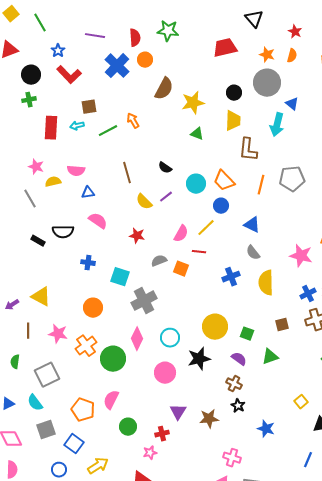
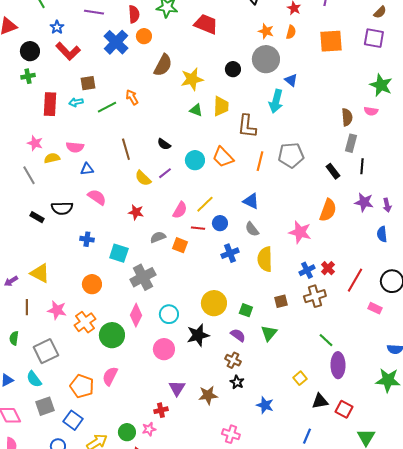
red trapezoid: (225, 48) -> (206, 24), moved, turned 35
yellow trapezoid: (233, 121) -> (221, 106), moved
blue circle: (221, 206) -> (220, 223), moved
green triangle: (270, 357) -> (269, 333), turned -30
green circle: (128, 427) -> (127, 432), moved

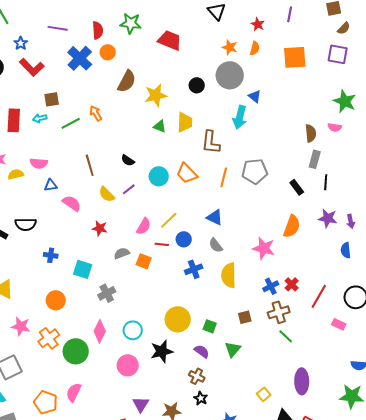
pink semicircle: (97, 197) -> (72, 203), moved
gray cross: (143, 277) -> (107, 293), size x0.7
green line: (326, 340) -> (286, 336), moved

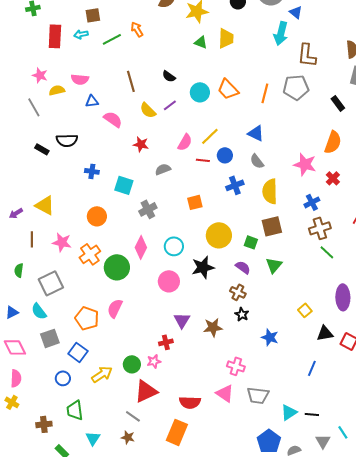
brown L-shape: (211, 142) -> (307, 55), moved
orange square: (144, 261) -> (195, 202), moved, turned -35
red cross: (292, 284) -> (333, 178), moved
brown square: (245, 317) -> (272, 226), moved, size x1.5

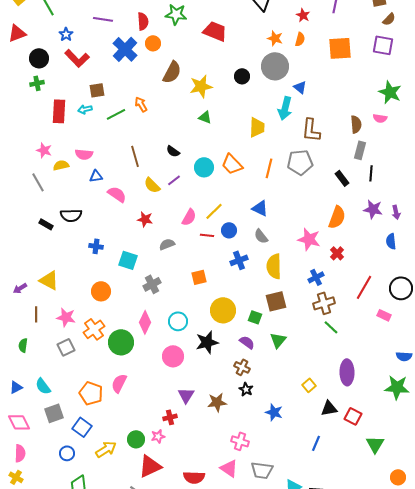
yellow trapezoid: (226, 38) -> (257, 127), moved
gray square: (51, 283) -> (66, 347), moved, size x0.7

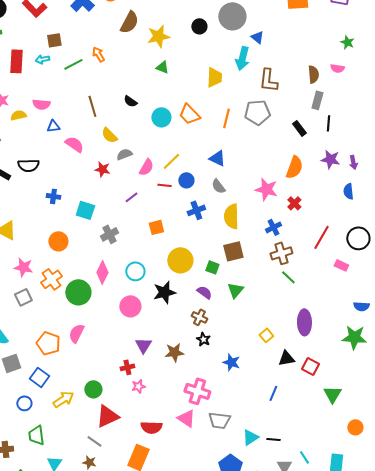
green star: (390, 92) -> (347, 42), size x0.6
purple line: (174, 180) -> (131, 197), moved
gray semicircle: (167, 244) -> (124, 154), moved
pink star: (158, 436) -> (138, 386), moved
pink cross: (240, 441) -> (197, 391), size x1.4

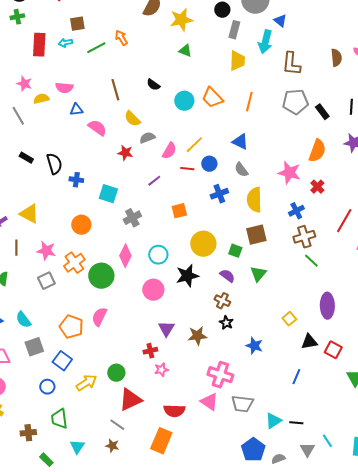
gray rectangle: (317, 100) -> (234, 30), moved
gray pentagon: (257, 112) -> (295, 102), moved
black semicircle: (28, 165) -> (54, 164), moved, turned -105

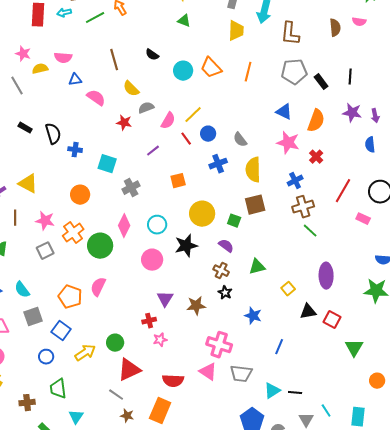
blue triangle: (240, 142) -> (284, 112), moved
red line: (187, 169) -> (186, 139), turned 48
green triangle: (258, 274) -> (257, 267), moved, turned 36
blue line: (296, 377) -> (279, 347), moved
brown star: (112, 446) -> (127, 416), moved

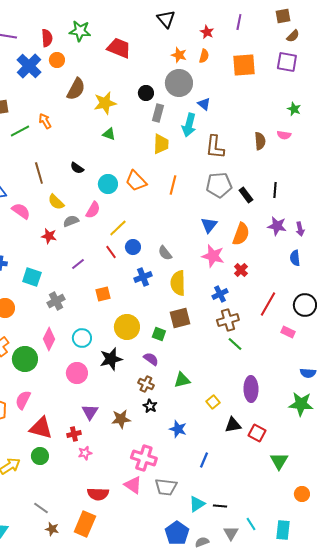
blue triangle: (284, 112) -> (209, 225), turned 42
pink semicircle: (168, 121) -> (93, 210), moved
red triangle: (129, 370) -> (41, 428), moved, turned 40

